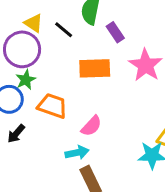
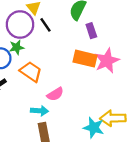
black line: (64, 30) -> (45, 25), moved
orange rectangle: (95, 68) -> (85, 59), moved

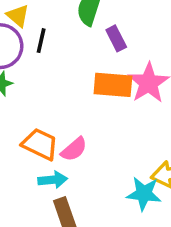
black line: (45, 25) -> (41, 41), turned 56
orange trapezoid: (31, 72) -> (40, 144), moved

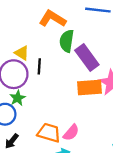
purple rectangle: (116, 38) -> (87, 58), size x1.6

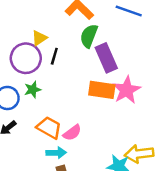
yellow triangle: (22, 53) -> (39, 38), turned 42
green star: (18, 98) -> (33, 90), moved

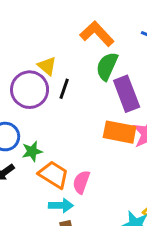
yellow triangle: (39, 38) -> (47, 66), turned -49
green star: (33, 90) -> (32, 151), moved
pink semicircle: (72, 133) -> (81, 182), turned 144

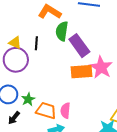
yellow triangle: (47, 66) -> (15, 43), moved
black line: (64, 89) -> (36, 43), moved

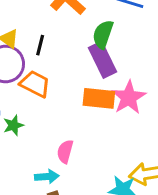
green semicircle: (62, 31) -> (103, 34), moved
orange trapezoid: (46, 111) -> (35, 84), moved

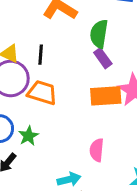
purple rectangle: (103, 60) -> (103, 58), size x0.6
pink semicircle: (65, 152) -> (97, 150), moved

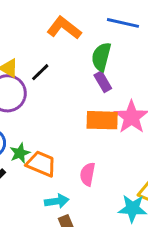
black line: (41, 55) -> (40, 72), turned 36
orange trapezoid: (42, 93) -> (41, 164), moved

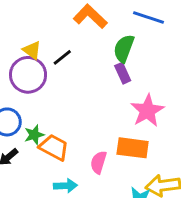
orange rectangle: (102, 120) -> (133, 148), moved

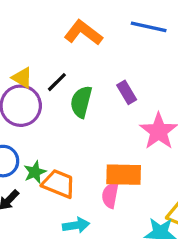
green semicircle: (124, 48) -> (81, 102), moved
orange rectangle: (133, 148) -> (124, 175), moved

